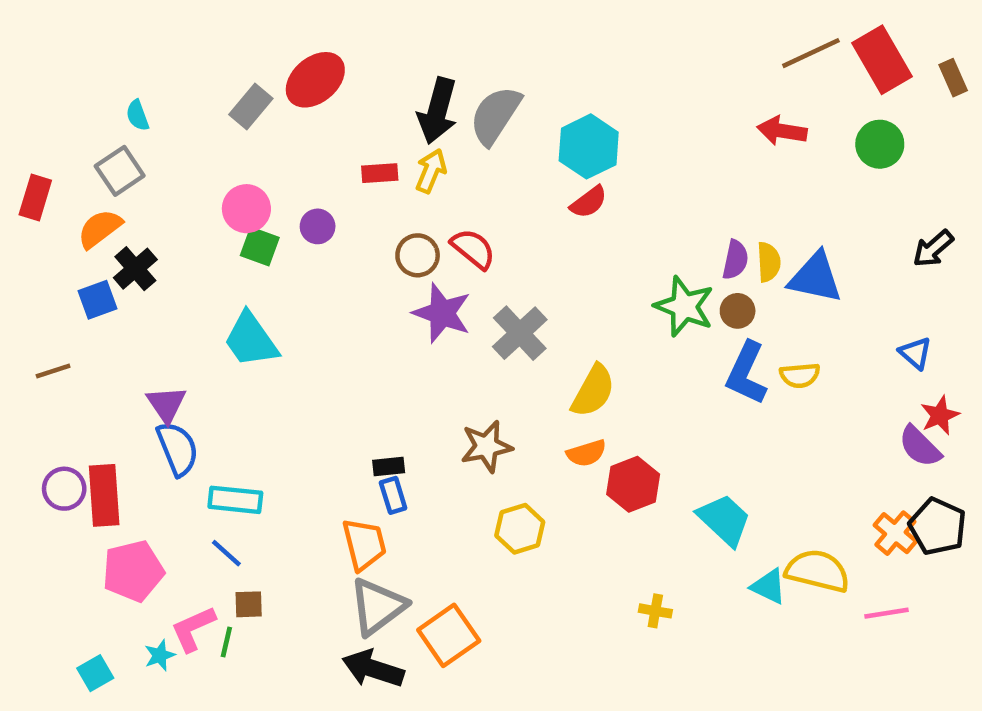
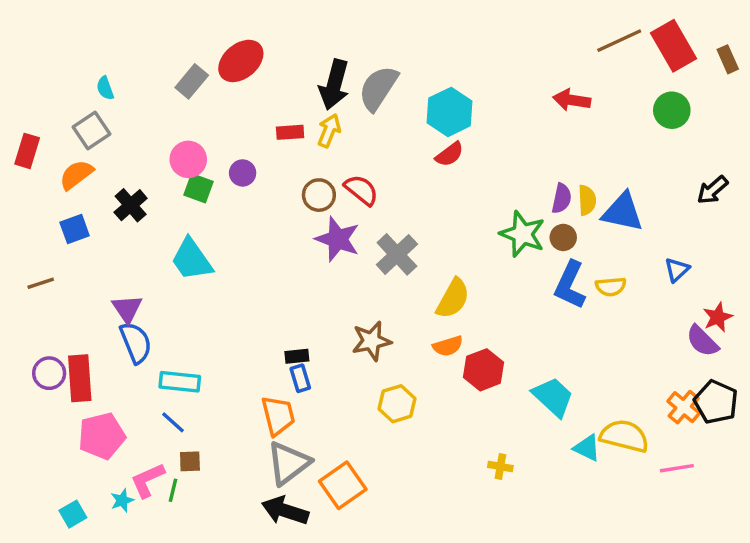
red arrow: (782, 131) -> (572, 100), moved
black cross: (135, 269) -> (131, 205), moved
blue triangle: (915, 353) -> (677, 270), moved, turned 36

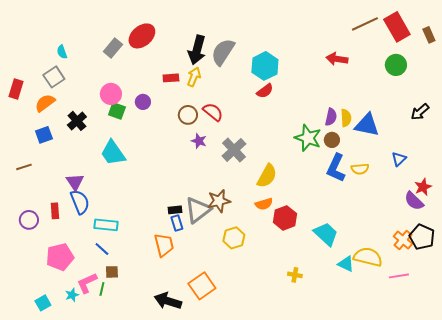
purple star: (338, 239) -> (199, 141), size x0.6
red rectangle: (80, 378) -> (55, 211), moved, size x0.6
gray triangle: (288, 463) -> (198, 210), moved

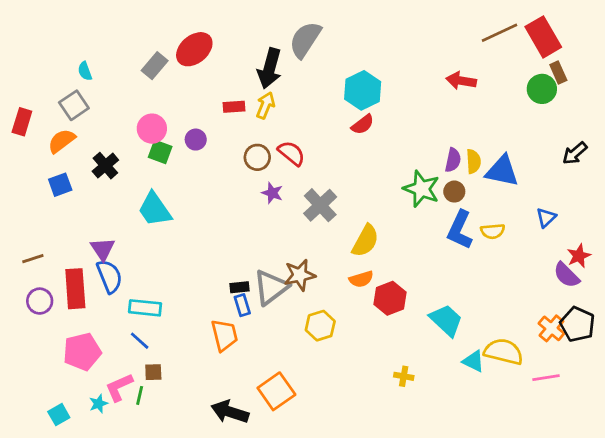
brown rectangle: (429, 35) -> (558, 72), moved
gray semicircle: (223, 52) -> (305, 40), moved
brown line: (24, 167) -> (33, 259), moved
red rectangle: (55, 211) -> (75, 289), size x1.8

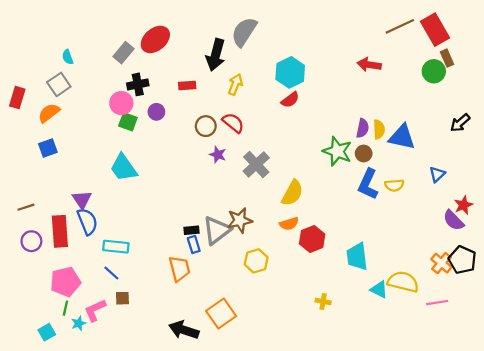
yellow arrow: (265, 105) -> (235, 84), moved
black cross: (105, 166) -> (138, 84), moved, turned 30
cyan trapezoid: (446, 320) -> (357, 257), turned -140
green line: (140, 395) -> (65, 308), moved

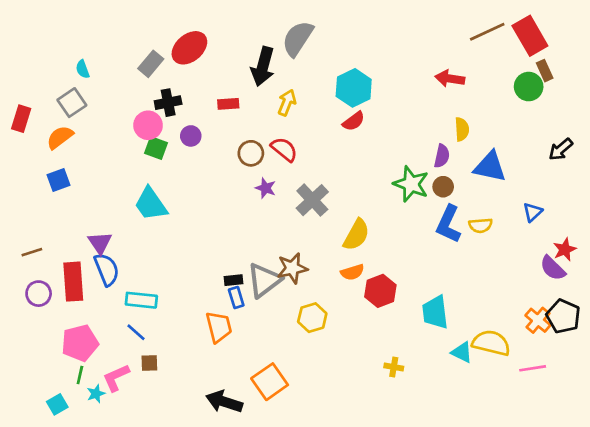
yellow semicircle: (379, 129) -> (462, 129), moved

